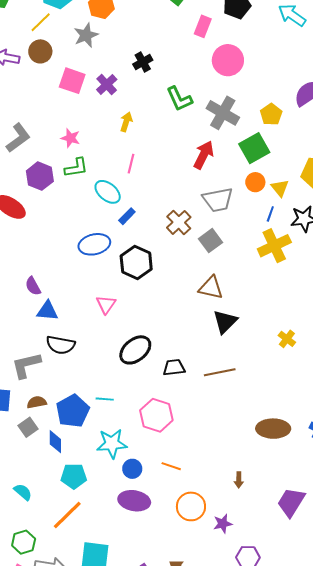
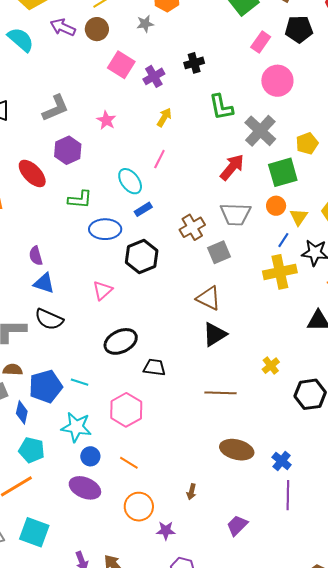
gray star: (86, 35) -> (145, 24), size x0.7
green L-shape: (76, 168) -> (80, 199), moved
brown line: (220, 372) -> (220, 393), moved
purple trapezoid: (291, 502) -> (237, 525), size x0.7

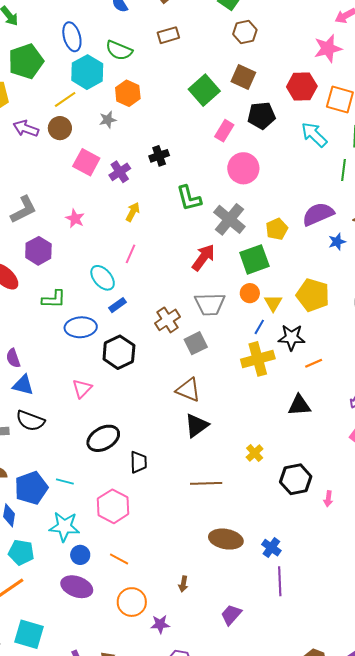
black trapezoid: (154, 367) -> (139, 462), turned 85

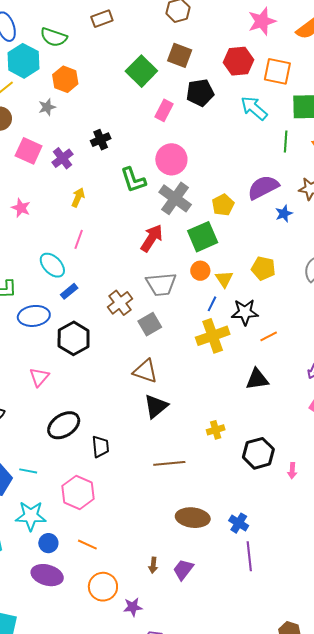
pink circle: (243, 168) -> (171, 159), moved
yellow pentagon: (313, 295) -> (263, 268), size x0.7
yellow cross: (255, 453) -> (216, 430), turned 30
purple trapezoid: (231, 615) -> (183, 570), moved

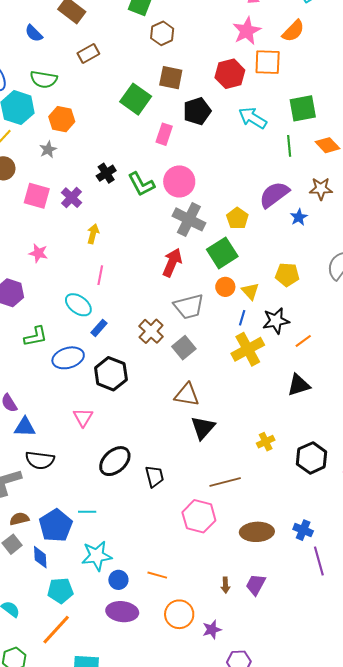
orange square: (277, 71) -> (268, 62), moved
green L-shape: (133, 180) -> (141, 184), moved
pink hexagon: (78, 492) -> (199, 516), moved

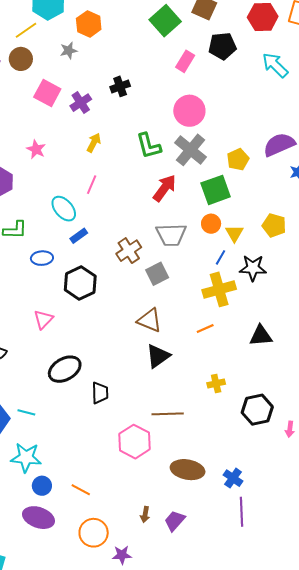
green L-shape: (141, 184) -> (149, 146), moved
orange line: (303, 341) -> (205, 329), moved
blue ellipse: (68, 358) -> (42, 258), size x0.7

